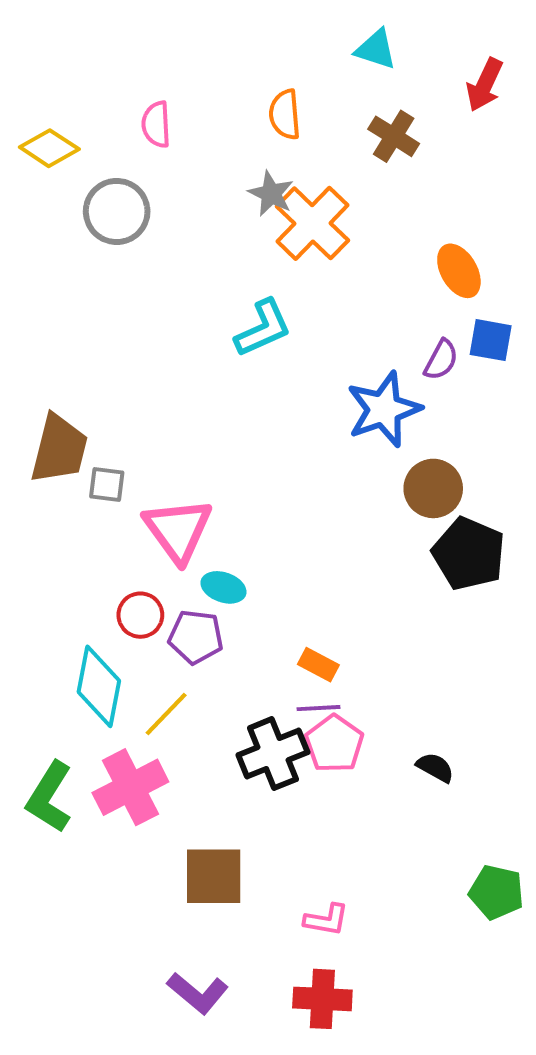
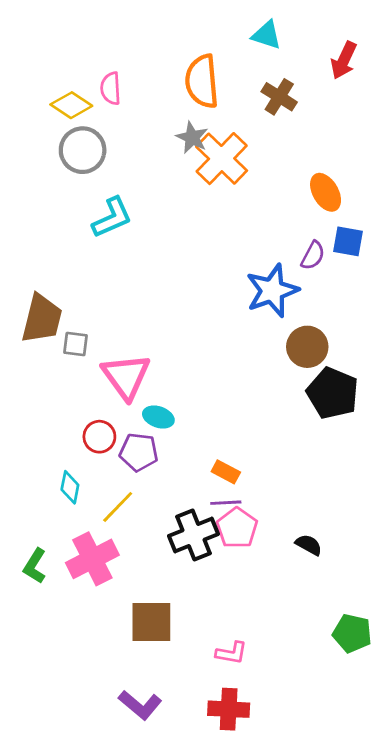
orange semicircle: (285, 115) -> (202, 81), size x1.5
yellow diamond: (49, 148) -> (71, 105), moved
cyan L-shape: (263, 328) -> (112, 218), moved
cyan diamond: (99, 686) -> (70, 487), size x0.6
green L-shape: (49, 797) -> (35, 566), size x0.7

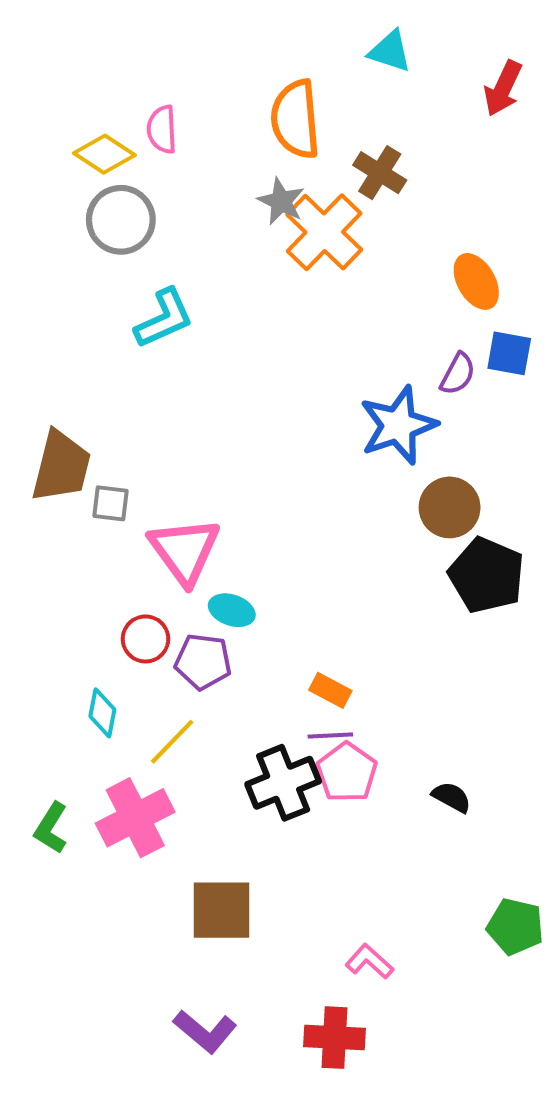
brown cross: (279, 97) -> (380, 173), moved
pink L-shape: (231, 653) -> (369, 962), moved, turned -148

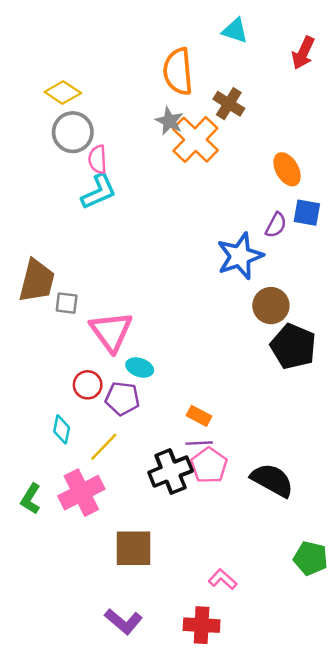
pink semicircle: (162, 129) -> (98, 159), moved
black semicircle: (452, 797) -> (272, 480), size x1.8

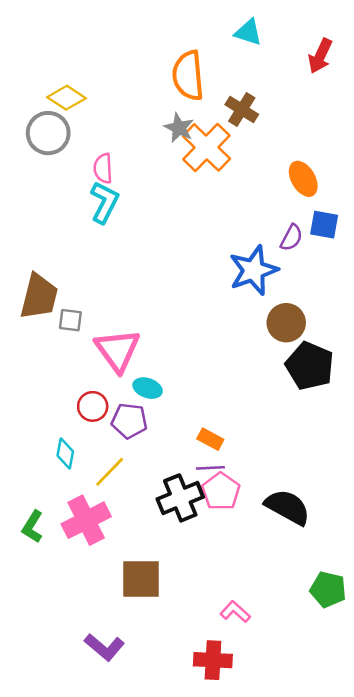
gray circle: (73, 132) -> (48, 133), moved
cyan L-shape: (99, 192) -> (104, 202), turned -39
purple L-shape: (124, 621) -> (104, 647), moved

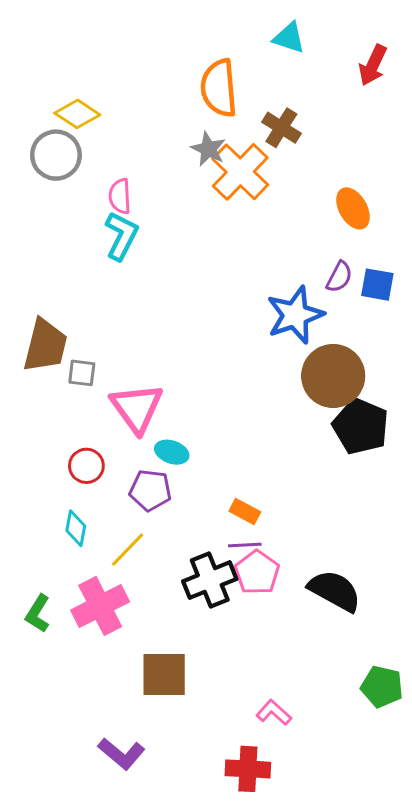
blue square: (324, 225) -> (377, 285), moved
brown circle: (286, 323) -> (333, 376), size x1.4
red circle: (93, 406) -> (86, 466), moved

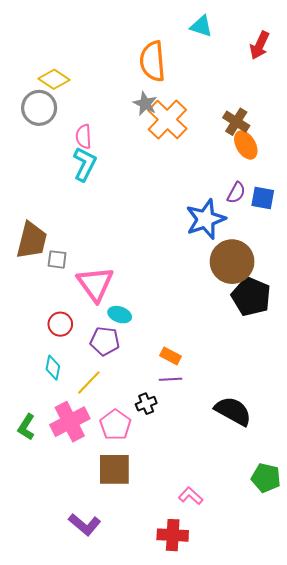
brown cross: (281, 128) -> (236, 122), moved
pink pentagon: (257, 572) -> (115, 425), moved
black cross: (210, 580) -> (146, 404), size x0.6

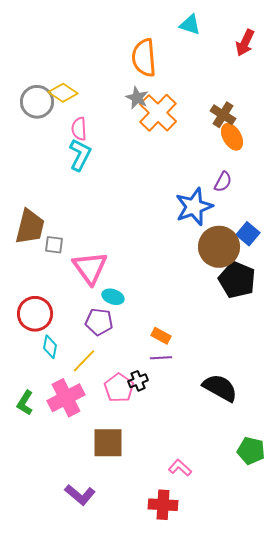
yellow diamond: (54, 79) -> (63, 93), moved
blue square: (263, 198) -> (248, 234), moved, turned 30
red circle: (60, 324) -> (35, 314), moved, size x1.5
pink pentagon: (115, 425) -> (119, 388), moved

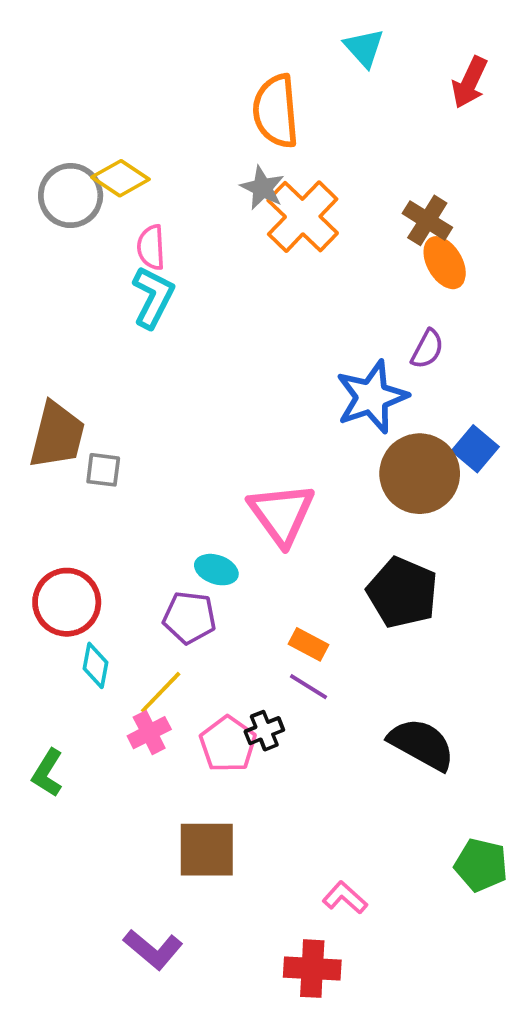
cyan triangle: (190, 25) -> (364, 48), turned 30
pink triangle: (90, 268) -> (282, 514), moved
black pentagon: (237, 280) -> (402, 593), moved
purple line: (161, 358) -> (308, 687), turned 35
pink cross: (66, 398) -> (149, 733), moved, size x0.6

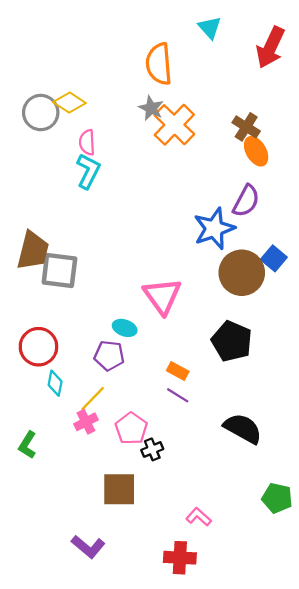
red arrow: (470, 82) -> (270, 47), size x1.4
purple semicircle: (427, 349) -> (246, 201), size x1.4
gray square: (103, 470) -> (59, 270), size x1.8
black cross: (264, 731) -> (152, 449), moved

